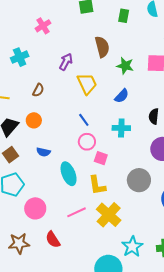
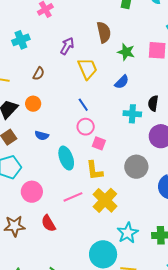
cyan cross: (121, 128) -> (132, 114), moved

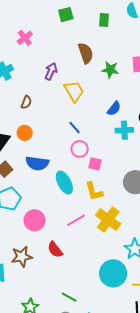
blue semicircle: (122, 82) -> (114, 109), moved
blue semicircle: (42, 136) -> (37, 163), size x1.6

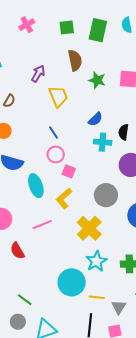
green square: (66, 15) -> (67, 27), moved
green rectangle: (104, 20) -> (98, 30), size x1.6
pink cross: (25, 38) -> (27, 25), moved
yellow L-shape: (94, 191) -> (64, 198), turned 55
yellow cross: (108, 220) -> (89, 228), moved

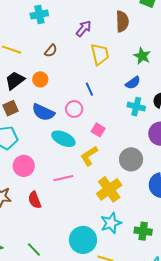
green star: (97, 80) -> (142, 56), moved
pink circle: (56, 154) -> (74, 109), moved
cyan ellipse: (36, 186) -> (63, 139), turned -55

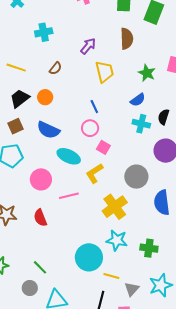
pink circle: (74, 109) -> (90, 128), moved
pink circle: (24, 166) -> (41, 179), moved
cyan star: (111, 223) -> (117, 240), turned 30

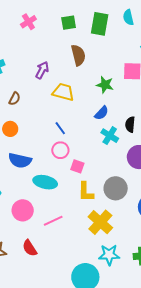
yellow trapezoid: (105, 72) -> (63, 92), turned -50
cyan cross: (141, 124) -> (110, 136), turned 30
yellow L-shape: (94, 173) -> (86, 192), moved, turned -45

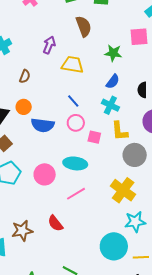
cyan cross: (110, 136) -> (110, 105), moved
blue semicircle: (20, 160) -> (43, 125), moved
cyan ellipse: (45, 182) -> (75, 163), moved
yellow L-shape: (86, 192) -> (120, 131), moved
pink circle: (23, 210) -> (45, 174), moved

